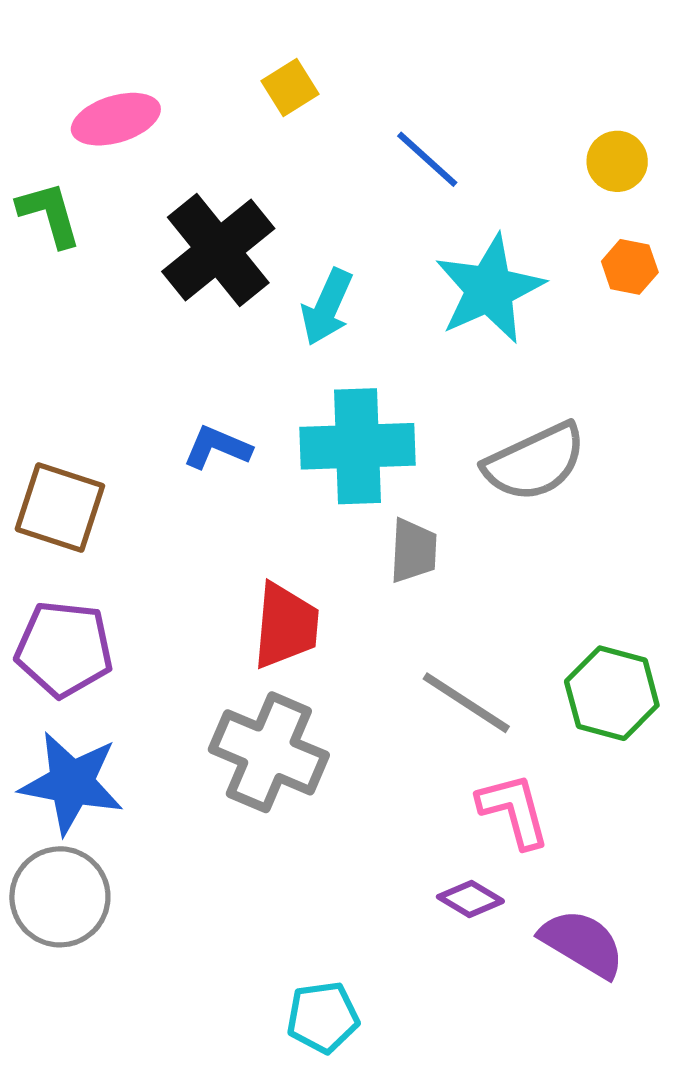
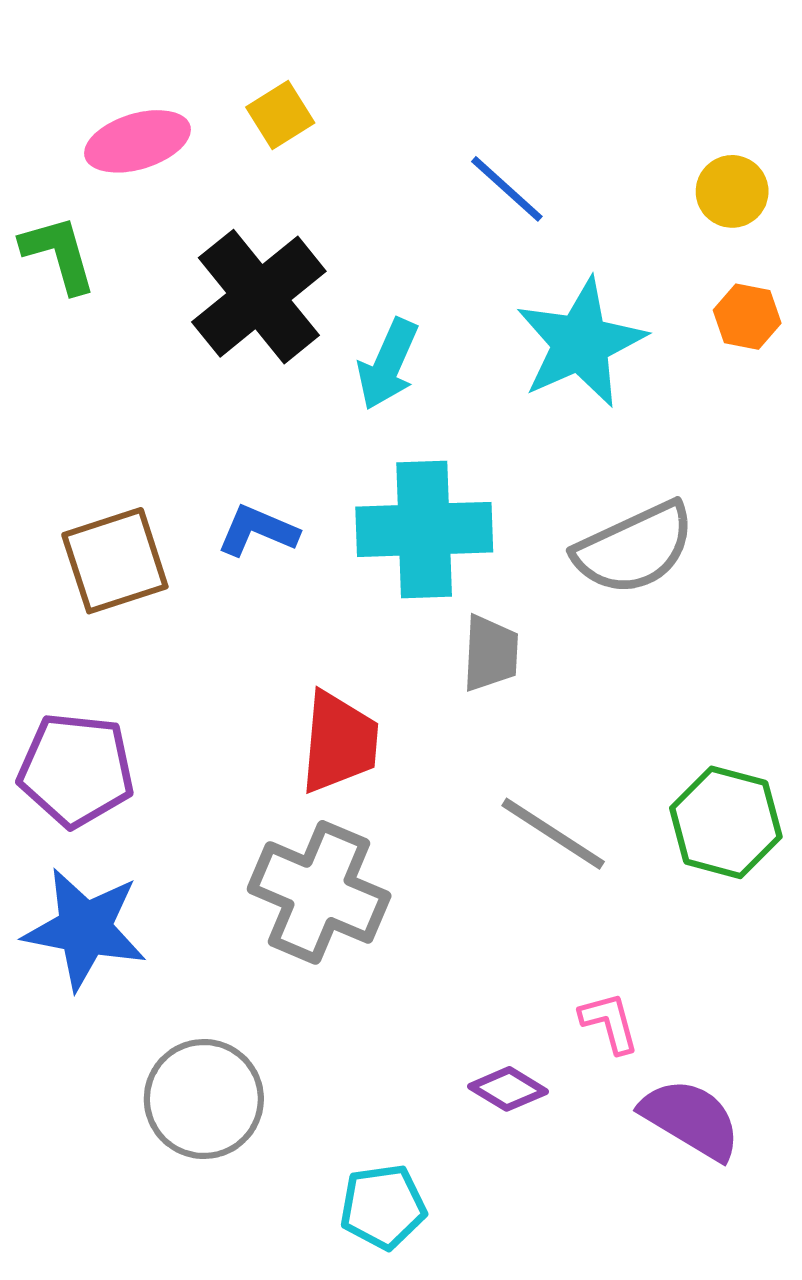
yellow square: (290, 87) -> (280, 115), moved
brown square: (60, 507) -> (115, 561), moved, turned -36
pink L-shape: (514, 810) -> (609, 1023), moved, size x0.7
gray circle: (60, 897) -> (204, 1099), moved
purple diamond: (470, 899) -> (508, 1089), moved

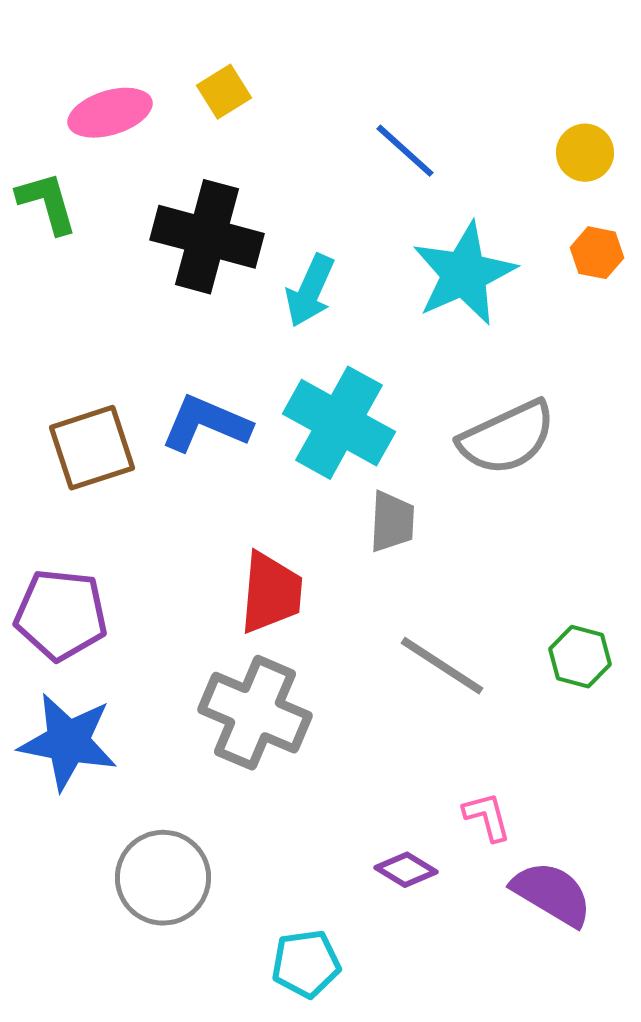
black cross: (259, 297) -> (207, 237), turned -36
cyan cross: (424, 529) -> (339, 423), turned 31
blue L-shape: (258, 531) -> (206, 424), size x1.4
green hexagon: (726, 822) -> (580, 657), size x0.7

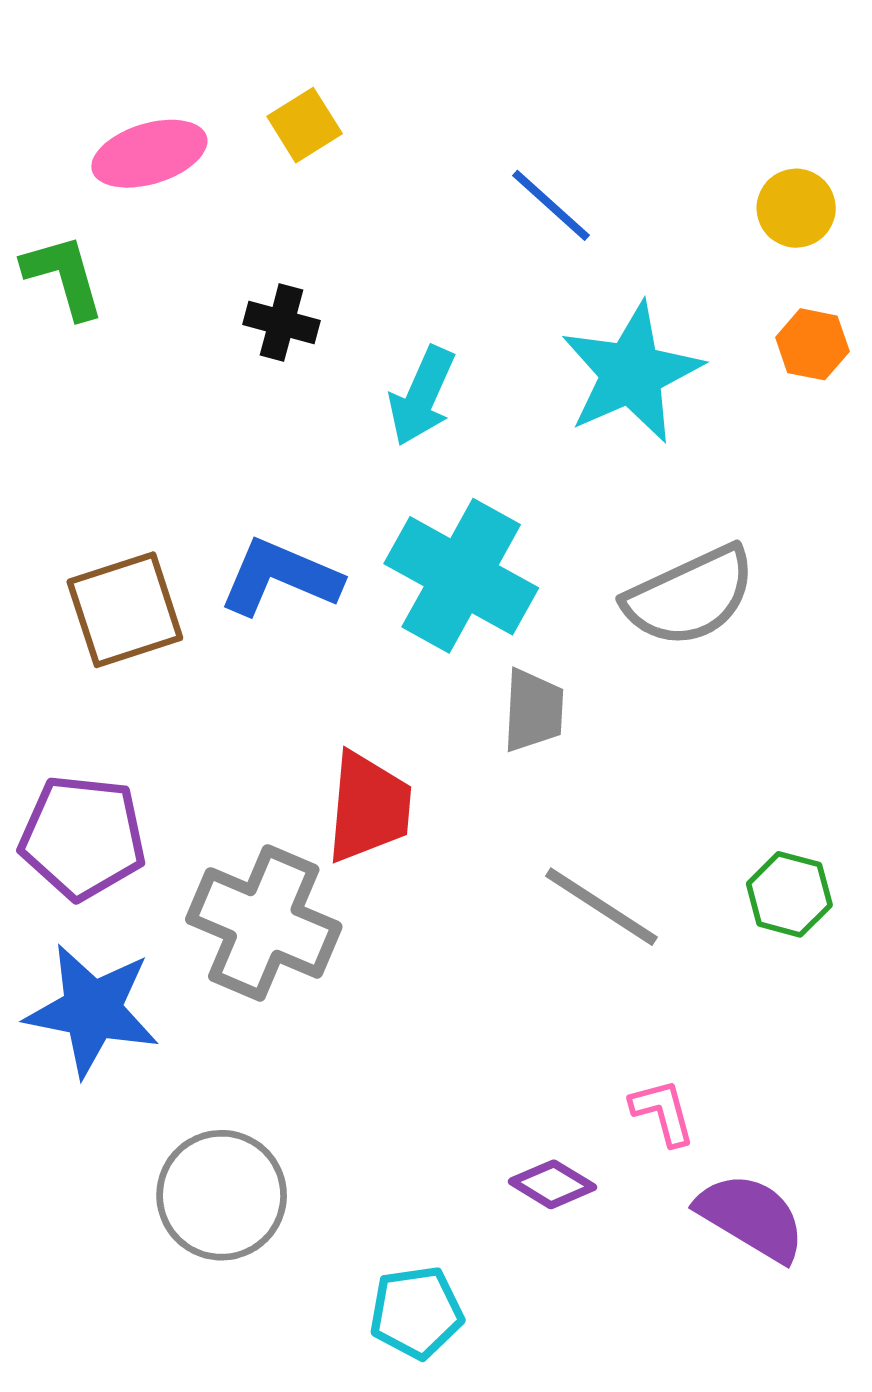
black cross: (207, 237) -> (281, 322), size x0.5
gray cross: (255, 713) -> (264, 923), moved

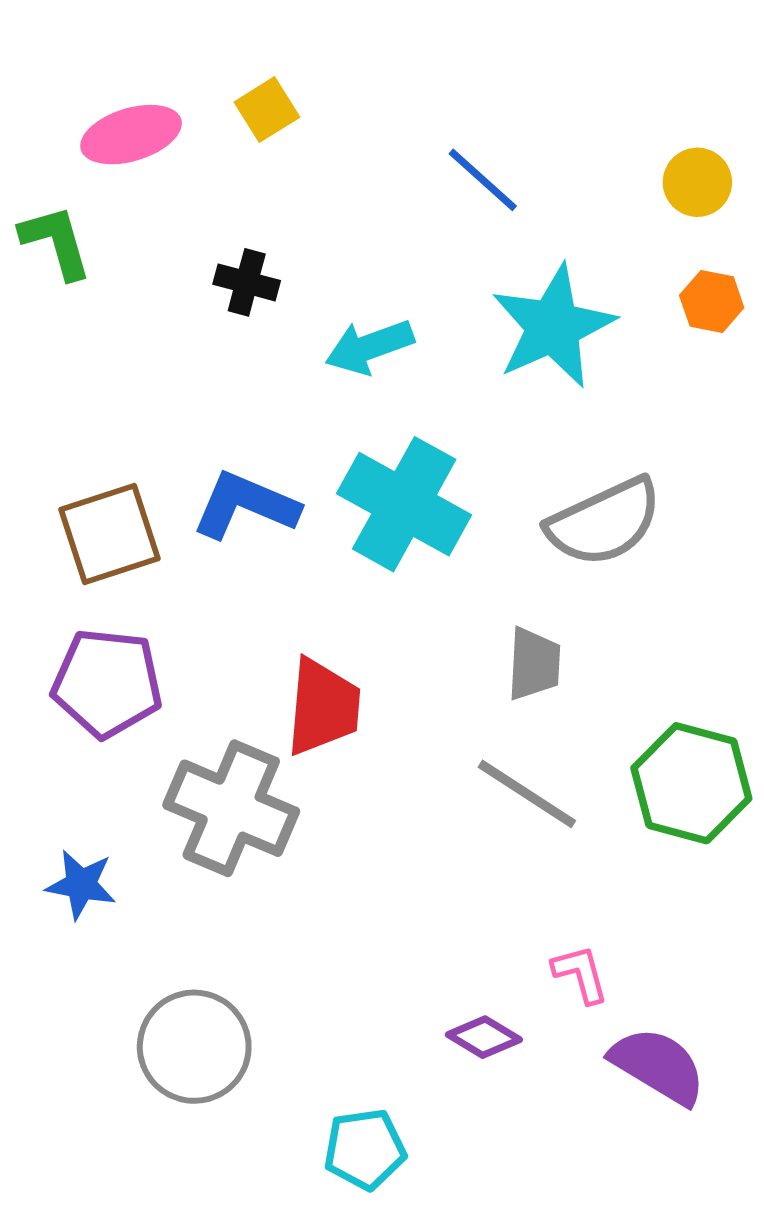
cyan arrow: (422, 396) -> (369, 347), turned 46
gray trapezoid: (533, 711) -> (534, 664), moved
purple pentagon: (83, 837) -> (107, 683), moved
green hexagon: (789, 894) -> (691, 783), size x1.6
blue star: (92, 1010) -> (81, 885), size x0.6

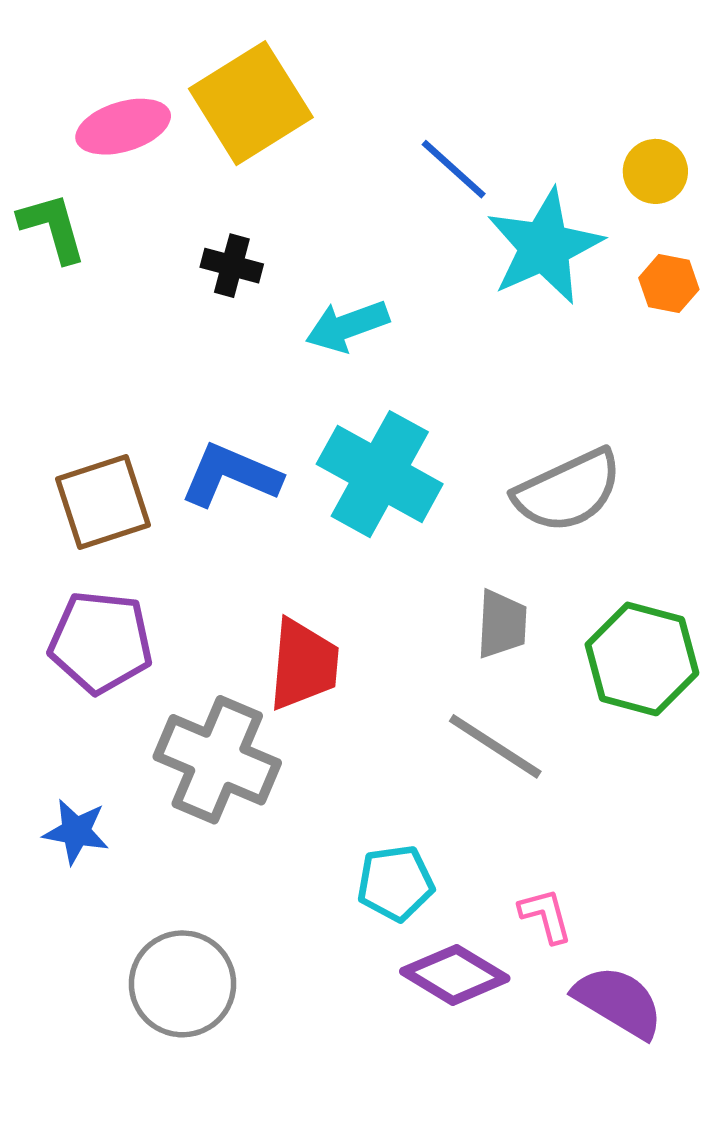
yellow square: (267, 110) -> (251, 103), size x2.0
cyan star: (553, 327) -> (544, 247), moved
green hexagon: (691, 783) -> (642, 659), moved
purple diamond: (484, 1037) -> (455, 975), size x1.5
cyan pentagon: (365, 1149) -> (395, 883), moved

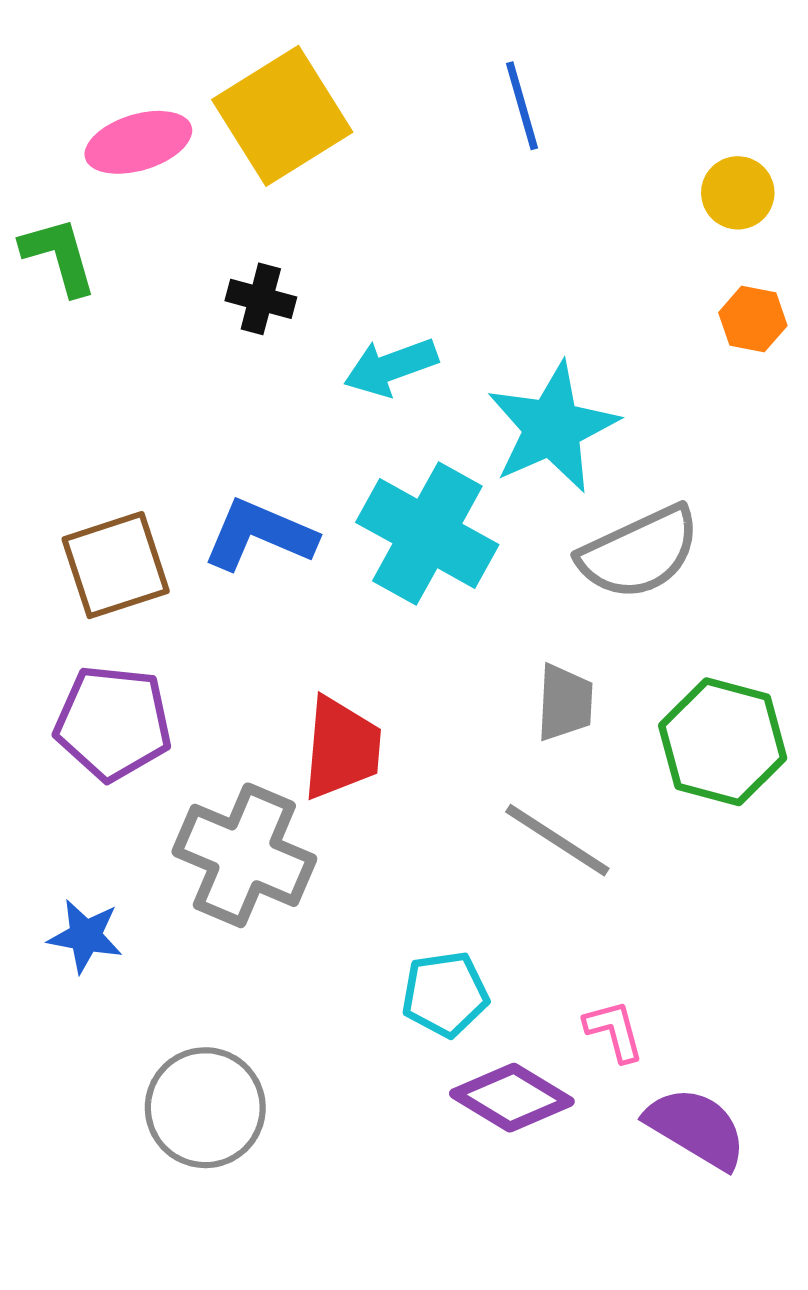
blue line: (454, 169) -> (522, 106), moved, turned 32
cyan star: (544, 247) -> (552, 428), moved

